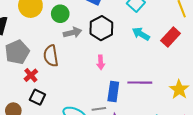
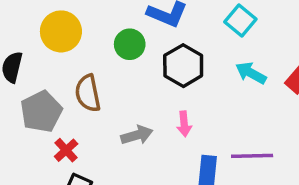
green circle: (60, 14) -> (130, 44), moved
gray arrow: (73, 33) -> (137, 135), moved
brown semicircle: (51, 56) -> (88, 93), moved

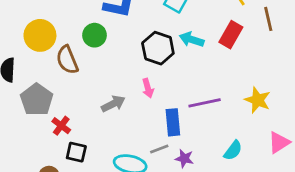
black hexagon: (183, 66) -> (158, 48), moved
brown semicircle: (88, 93) -> (67, 60), moved

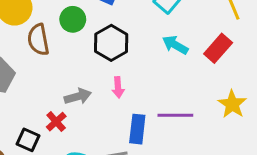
black hexagon: (158, 48) -> (111, 43), moved
yellow star: (258, 100) -> (232, 104), moved
red cross: (61, 126) -> (56, 122), moved

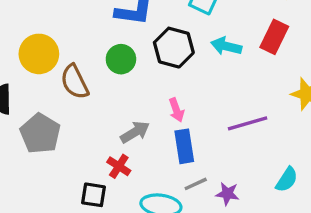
green circle: (73, 19) -> (121, 59), moved
black hexagon: (111, 43) -> (174, 48), moved
blue rectangle: (137, 129) -> (184, 146), moved

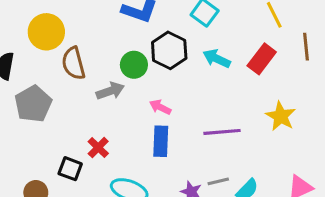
green circle: (121, 59) -> (134, 65), moved
pink arrow: (176, 110) -> (160, 107), turned 125
gray arrow: (135, 132) -> (110, 91), moved
gray line: (196, 184) -> (218, 181), moved

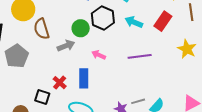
yellow star: (281, 116) -> (187, 49), moved
purple line: (222, 132) -> (140, 56), moved
blue rectangle: (161, 141) -> (84, 78), moved

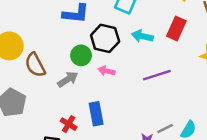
pink arrow: (99, 55) -> (106, 71), moved

